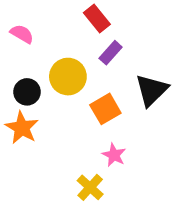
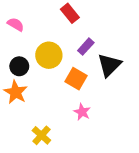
purple rectangle: (111, 53) -> (86, 47), moved
orange square: (105, 109) -> (76, 79), turned -30
yellow cross: (90, 187) -> (41, 135), moved

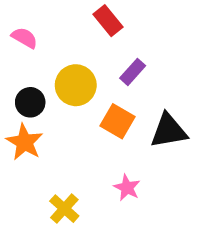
black triangle: (109, 65) -> (169, 131), moved, turned 35
pink star: (82, 112) -> (127, 188), moved

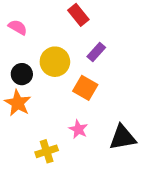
black triangle: (169, 131) -> (122, 137), moved
pink star: (127, 188) -> (78, 129), moved
yellow cross: (64, 209) -> (47, 151), turned 30

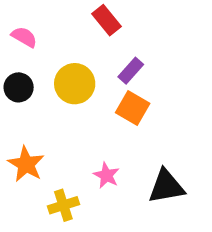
black circle: (22, 74) -> (19, 87), moved
orange square: (85, 88) -> (133, 108), moved
orange star: (18, 103) -> (26, 164), moved

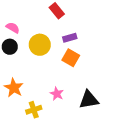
pink semicircle: (24, 37) -> (13, 28), moved
purple rectangle: (131, 71) -> (70, 38), turned 32

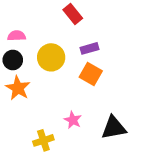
pink semicircle: (13, 28) -> (17, 36), turned -32
orange star: (14, 88) -> (18, 88), moved

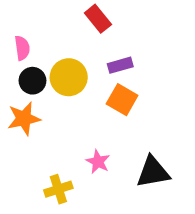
pink semicircle: (17, 36) -> (22, 48), turned 84
black circle: (13, 60) -> (32, 81), moved
orange star: (18, 88) -> (24, 119), turned 30

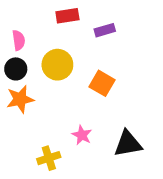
red rectangle: (98, 19) -> (67, 16), moved, turned -60
purple rectangle: (120, 65) -> (105, 30), moved
black circle: (32, 81) -> (16, 69), moved

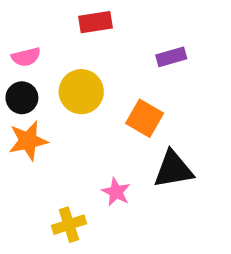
purple rectangle: (105, 30) -> (171, 57), moved
pink semicircle: (19, 40) -> (26, 57), turned 84
black triangle: (128, 144) -> (173, 169), moved

